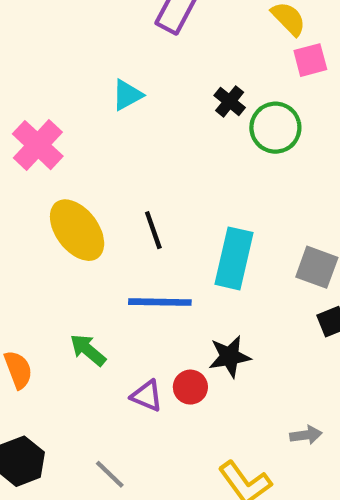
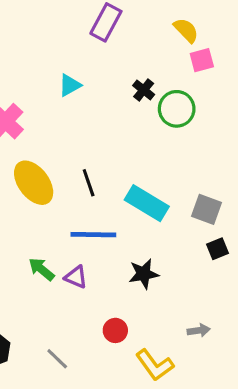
cyan rectangle: (234, 258) -> (147, 203), turned -72
red circle: (190, 387) -> (115, 330), moved
purple triangle: (147, 396) -> (76, 277), moved

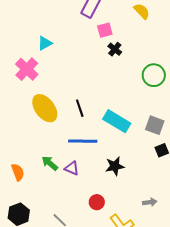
pink square: (202, 60) -> (105, 30), moved
cyan triangle: (70, 85) -> (45, 43), moved
green circle: (177, 109) -> (154, 75), moved

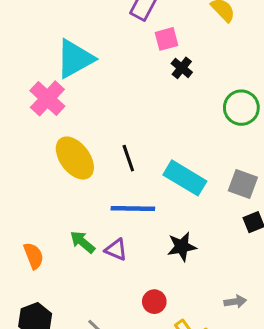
cyan triangle: (45, 43) -> (75, 59), size x1.8

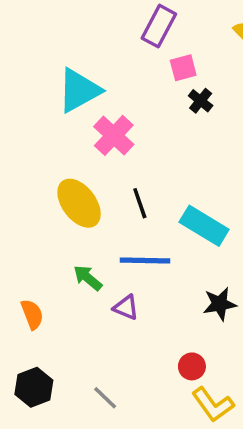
pink cross: (47, 98) -> (114, 135), moved
green arrow: (82, 242) -> (88, 278), moved
black star: (182, 247) -> (220, 304), moved
red circle: (154, 302) -> (192, 366), moved

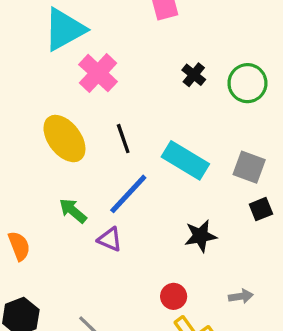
black cross: (201, 101) -> (194, 75), moved
blue line: (145, 260) -> (128, 194), turned -48

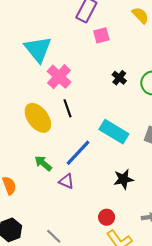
cyan triangle: (64, 29) -> (38, 49), turned -40
black line: (123, 139) -> (67, 108), moved

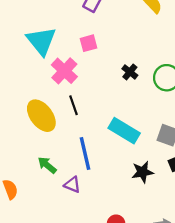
pink square: (101, 35) -> (88, 43), moved
blue line: (78, 153) -> (85, 154), turned -56
black star: (123, 179) -> (143, 172), moved

